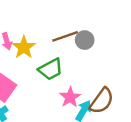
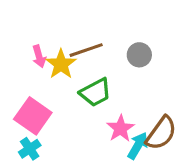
brown line: (65, 36) -> (86, 50), moved

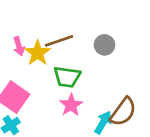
green trapezoid: (95, 92) -> (67, 77), turned 36
pink star: (121, 128) -> (71, 105), moved

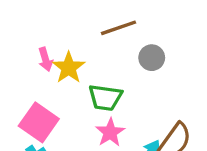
brown line: (59, 41) -> (119, 28), moved

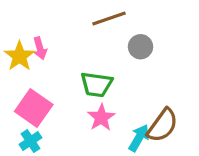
yellow star: (69, 68) -> (19, 56), moved

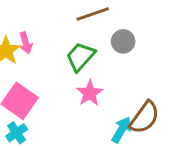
green trapezoid: (96, 84) -> (81, 57), moved, turned 124
pink star: (101, 117) -> (90, 93), moved

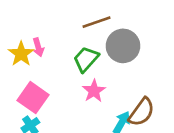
gray circle: (123, 41) -> (123, 46), size x1.6

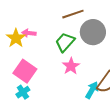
pink arrow: (38, 47) -> (29, 33), turned 112

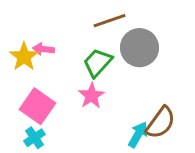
pink star: (71, 66) -> (92, 96), moved

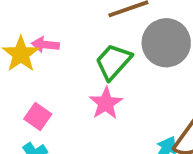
pink square: (38, 106) -> (38, 116), size x0.6

